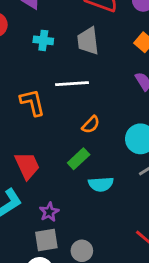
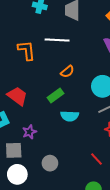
red trapezoid: (27, 166) -> (17, 96), turned -35
gray square: (46, 240) -> (14, 150), moved

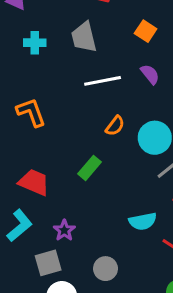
white line: (57, 40) -> (103, 81), moved
orange semicircle: (67, 72) -> (115, 126), moved
cyan semicircle: (70, 116) -> (143, 221), moved

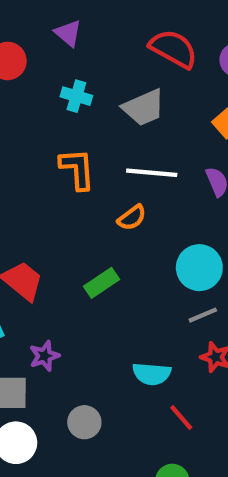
gray trapezoid: (84, 37) -> (144, 108), turned -116
orange L-shape: (31, 112) -> (77, 169), moved
orange semicircle: (115, 126) -> (132, 218), moved

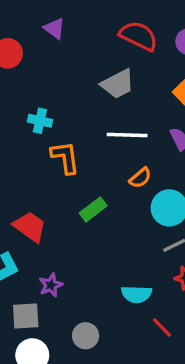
cyan cross: (76, 96) -> (40, 121), moved
orange L-shape: (77, 169) -> (65, 157), moved
orange semicircle: (132, 218) -> (140, 178), moved
green rectangle: (101, 283) -> (93, 209), moved

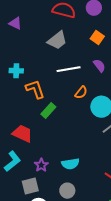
purple triangle: (54, 29) -> (15, 23), moved
green rectangle: (93, 209) -> (48, 110), moved
cyan semicircle: (137, 294) -> (70, 164), moved

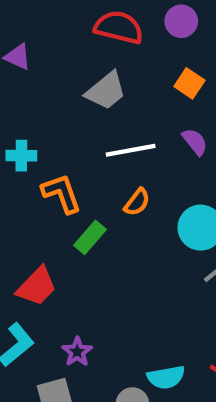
orange semicircle: (81, 92) -> (137, 202), moved
red trapezoid: (22, 133) -> (37, 286), turned 110
cyan semicircle: (70, 164) -> (166, 377), moved

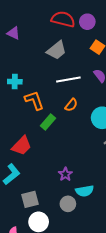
purple circle: (181, 21) -> (87, 22), moved
purple star: (77, 352) -> (65, 174), moved

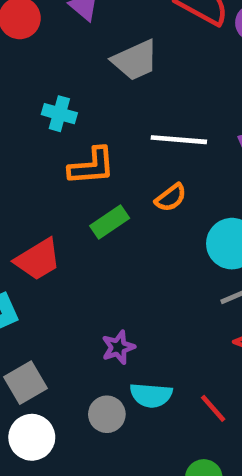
gray trapezoid: (57, 50) -> (135, 60), moved
orange L-shape: (34, 100) -> (92, 166), turned 90
gray square: (30, 199) -> (25, 383), turned -30

